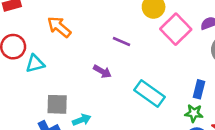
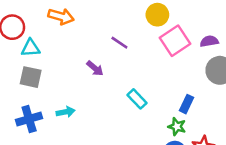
orange arrow: (59, 27) -> (61, 16), turned 145
cyan rectangle: (149, 94) -> (137, 99), size x0.7
gray square: (57, 104) -> (31, 77), moved

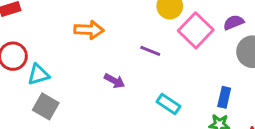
orange arrow: (61, 16) -> (89, 30), moved
purple line: (119, 43) -> (150, 51), moved
gray square: (31, 77) -> (46, 106), turned 30

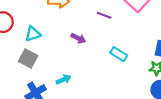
cyan triangle: (38, 75) -> (33, 34), moved

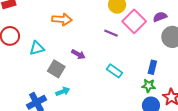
purple line: (104, 15) -> (111, 33), moved
gray square: (28, 59) -> (56, 69), moved

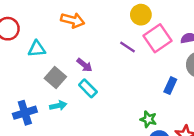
blue rectangle: (152, 67) -> (170, 86), moved
cyan rectangle: (115, 71) -> (88, 88), moved
green star: (149, 86) -> (148, 119), moved

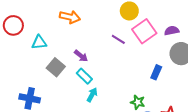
cyan arrow: (58, 106) -> (92, 95), moved, turned -48
blue cross: (25, 113) -> (30, 98), turned 30

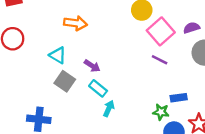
purple line: (118, 39) -> (160, 60), moved
cyan triangle: (39, 43) -> (58, 55), moved, turned 42
blue rectangle: (156, 72) -> (179, 98), moved, turned 64

